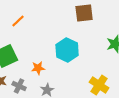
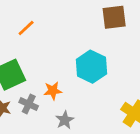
gray cross: (19, 86) -> (29, 104), moved

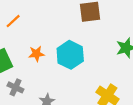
orange star: (53, 91) -> (36, 54), moved

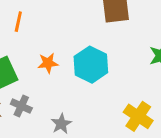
orange line: (13, 21) -> (18, 22), turned -35

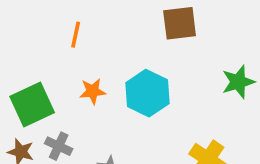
orange line: (18, 22) -> (76, 35), moved

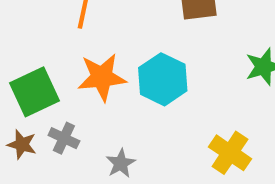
orange star: (93, 91) -> (102, 77), size x1.6

